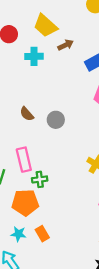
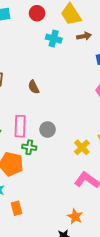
gray circle: (56, 120) -> (48, 129), moved
orange rectangle: (42, 234) -> (16, 208), moved

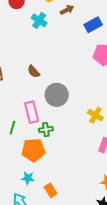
cyan cross: (54, 39) -> (39, 20), turned 35
gray circle: (48, 129) -> (57, 95), moved, size x1.5

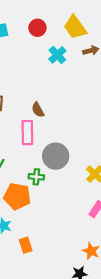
gray circle: (57, 95) -> (56, 156), moved
pink rectangle: (32, 112) -> (27, 133), moved

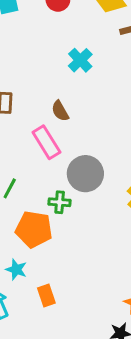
cyan cross: (57, 55) -> (80, 60), moved
pink rectangle: (27, 133) -> (46, 142), turned -30

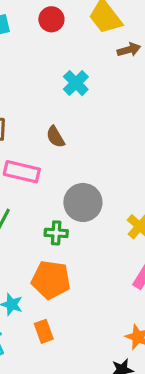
pink rectangle: (46, 142) -> (22, 172), moved, turned -44
orange pentagon: (34, 229) -> (51, 280), moved

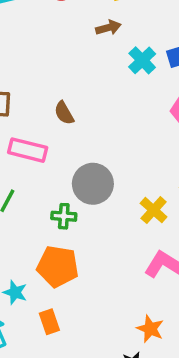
brown arrow: (129, 50) -> (108, 28), moved
cyan cross: (76, 83) -> (142, 60), moved

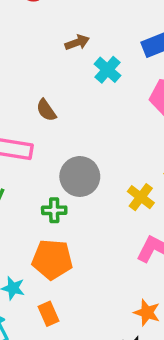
brown arrow: (108, 28) -> (77, 42), moved
cyan cross: (142, 60) -> (108, 70), moved

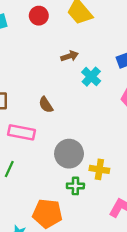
yellow cross: (141, 197) -> (99, 169), moved, turned -30
green cross: (54, 210) -> (75, 186), moved

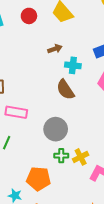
cyan cross: (91, 77) -> (73, 65), turned -35
brown semicircle: (46, 105) -> (65, 90), moved, size x1.5
yellow cross: (99, 169) -> (81, 157), moved, turned -35

